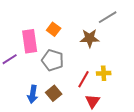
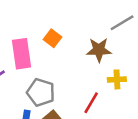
gray pentagon: (53, 60) -> (41, 92), moved
yellow cross: (104, 73) -> (117, 79), moved

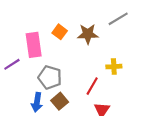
brown star: (99, 50) -> (88, 34), moved

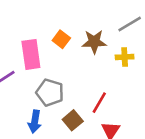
yellow cross: (114, 67) -> (125, 57), moved
brown square: (60, 101) -> (73, 120), moved

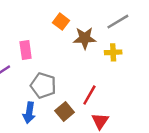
orange square: (61, 39) -> (61, 22), moved
pink rectangle: (31, 54) -> (26, 50), size x0.7

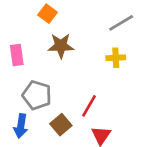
orange square: (61, 22) -> (48, 14), moved
brown star: (85, 38) -> (61, 46), moved

